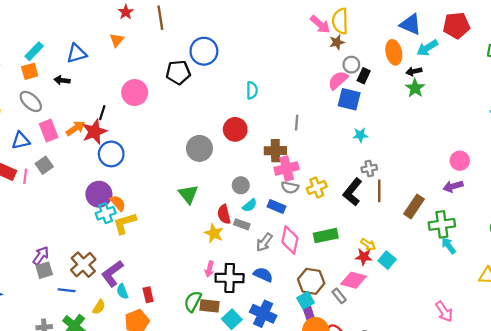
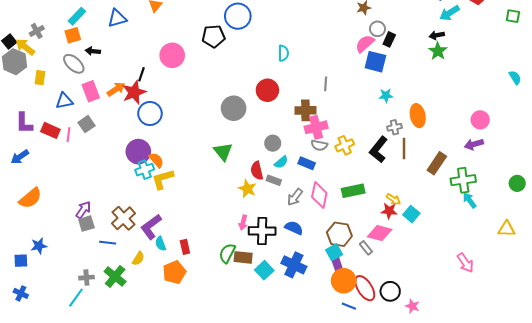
orange ellipse: (394, 52) -> (418, 116), moved
black arrow: (62, 80) -> (93, 51), moved

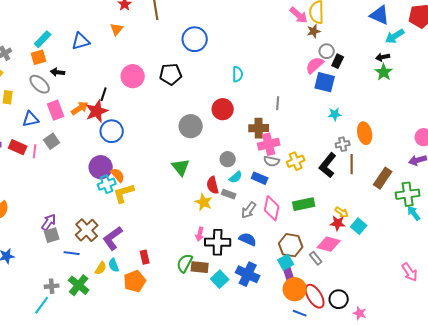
black pentagon: (213, 36) -> (171, 74), moved
cyan semicircle: (161, 244) -> (114, 265), moved

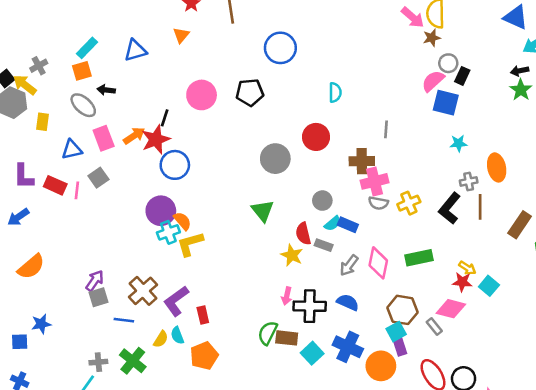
blue rectangle: (260, 178) -> (348, 225), moved
red rectangle: (145, 257) -> (203, 315), moved
orange circle: (295, 289) -> (381, 366), moved

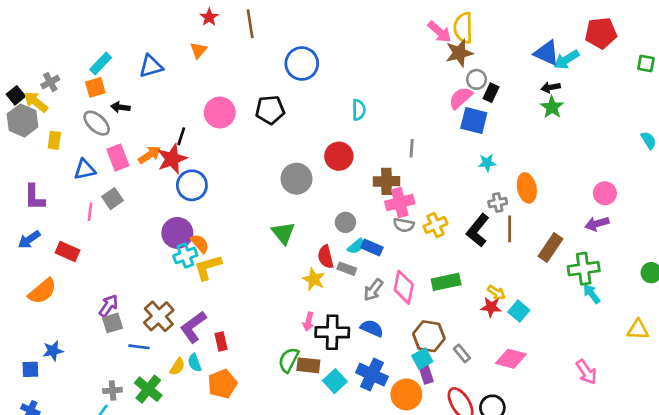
blue triangle: (516, 17) -> (547, 53), moved
brown star: (432, 38) -> (459, 53), size x1.5
red rectangle: (55, 185) -> (68, 251), moved
pink diamond: (451, 309) -> (511, 359), moved

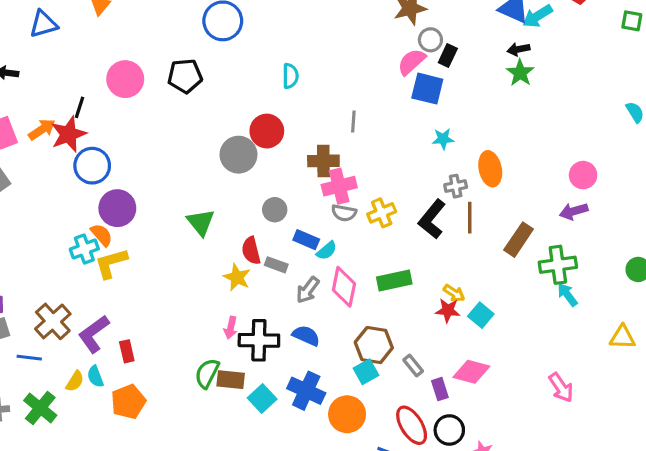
gray circle: (296, 179) -> (238, 155), moved
purple circle: (177, 233) -> (117, 208), moved
cyan semicircle: (356, 246) -> (327, 251), moved
purple rectangle: (426, 375) -> (440, 389), moved

